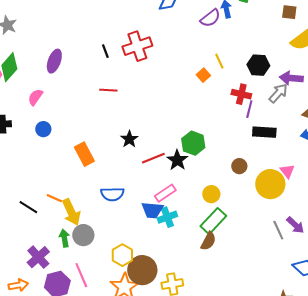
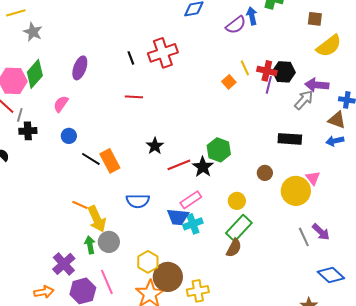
red cross: (241, 94) -> (267, 71), moved
purple line: (249, 109) -> (269, 85), moved
black line: (28, 207) -> (91, 159), moved

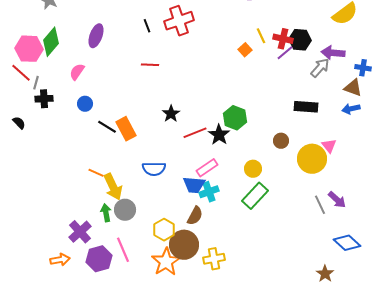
purple line: (269, 85) -> (285, 53), turned 36
brown semicircle: (234, 248) -> (195, 216), moved

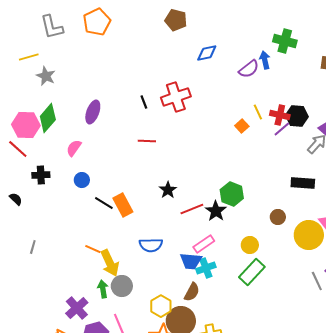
gray line: (36, 83) -> (33, 247), moved

